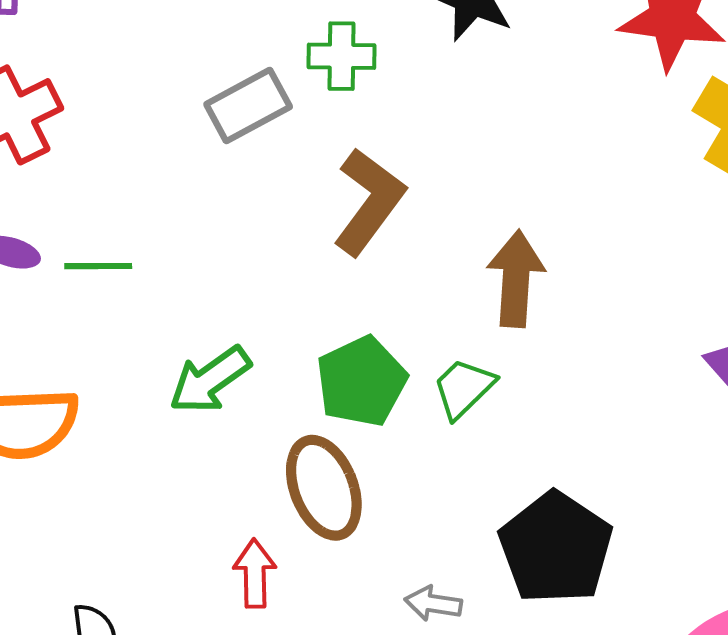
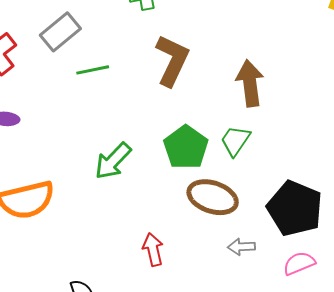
gray rectangle: (248, 106) -> (60, 32), moved
green line: (98, 266) -> (93, 70), moved
brown ellipse: (324, 488) -> (213, 197), moved, turned -39

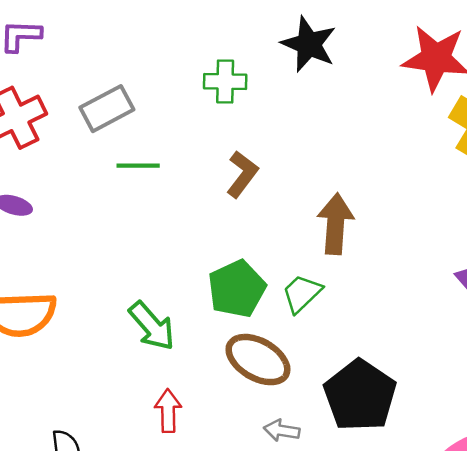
brown L-shape: (172, 60) -> (242, 174), size x0.7
green arrow: (113, 161) -> (152, 326), moved, turned -96

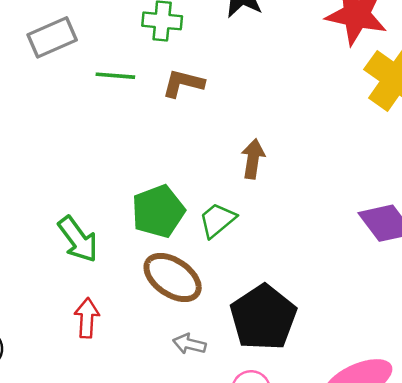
green line: (138, 166) -> (115, 76), moved
brown L-shape: (242, 174) -> (183, 83), moved, turned -117
brown arrow: (335, 224) -> (253, 159), size x0.7

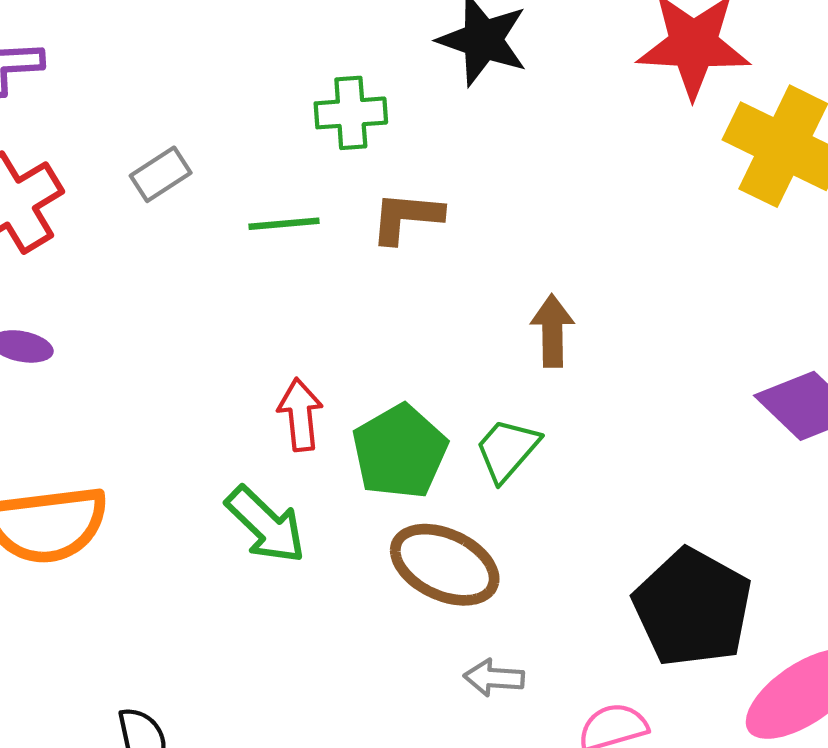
gray rectangle: (52, 37) -> (161, 174), size x0.7
black pentagon: (263, 317) -> (693, 608), moved
red arrow: (87, 318) -> (300, 415), moved

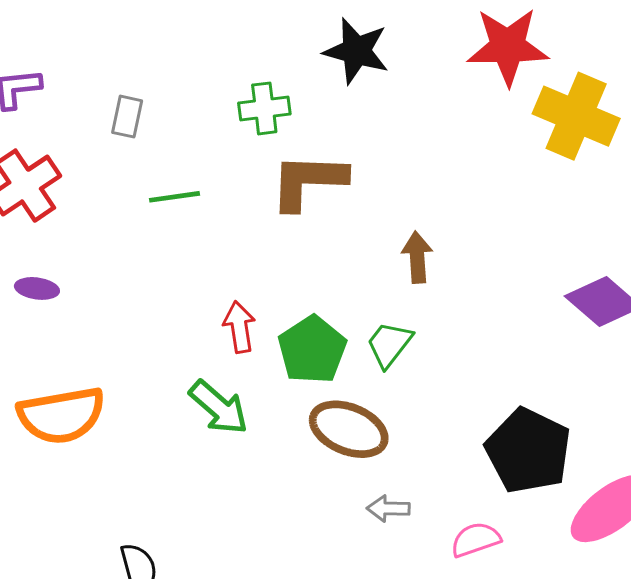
gray rectangle: (161, 174) -> (127, 117), moved, turned -42
brown L-shape: (406, 217) -> (308, 181), size x1.5
green line: (284, 224) -> (175, 197), moved

